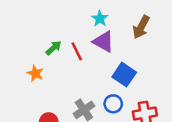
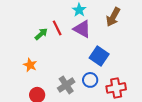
red line: (77, 51) -> (57, 28), moved
orange star: (35, 73) -> (30, 65), moved

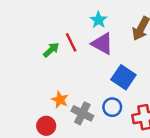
orange star: (30, 65) -> (60, 100), moved
gray cross: (66, 85) -> (82, 113), turned -30

